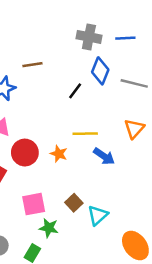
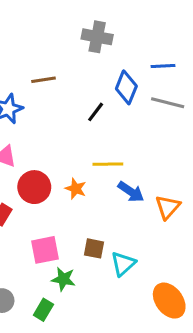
gray cross: (89, 37) -> (97, 37), moved
blue line: (125, 38) -> (163, 66), moved
orange triangle: (134, 129) -> (168, 207), moved
brown square: (74, 203) -> (94, 248), turned -36

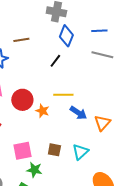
blue diamond: (126, 87) -> (66, 36), moved
red circle: (34, 187) -> (22, 100), moved
cyan triangle: (123, 264) -> (80, 152), moved

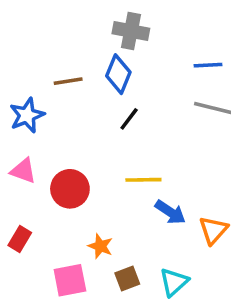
blue diamond: (66, 36) -> (118, 74), moved
orange star: (42, 111) -> (100, 246), moved
brown square: (54, 150) -> (127, 278), turned -32

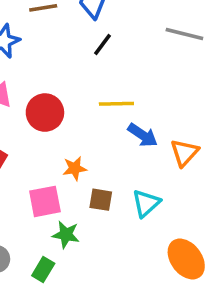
orange star: (100, 246) -> (75, 168), turned -30
brown square: (127, 278) -> (101, 200), turned 30

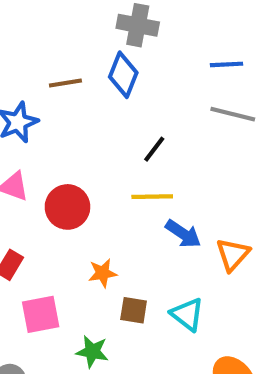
black line: (103, 44) -> (154, 149), moved
pink square: (45, 201) -> (41, 314), moved
cyan triangle: (146, 203) -> (187, 314), turned -40

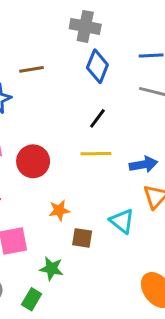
blue diamond: (123, 75) -> (97, 66), moved
blue arrow: (183, 234) -> (143, 164), moved, turned -44
cyan triangle: (187, 314) -> (122, 221), moved

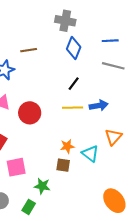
blue arrow: (143, 164) -> (99, 106), moved
orange star: (59, 210) -> (67, 146), moved

